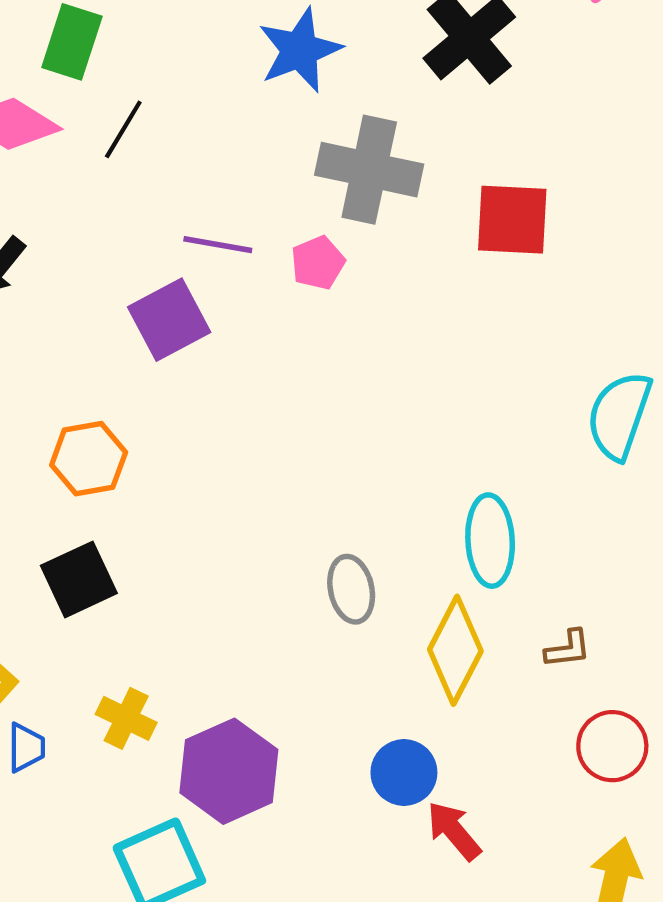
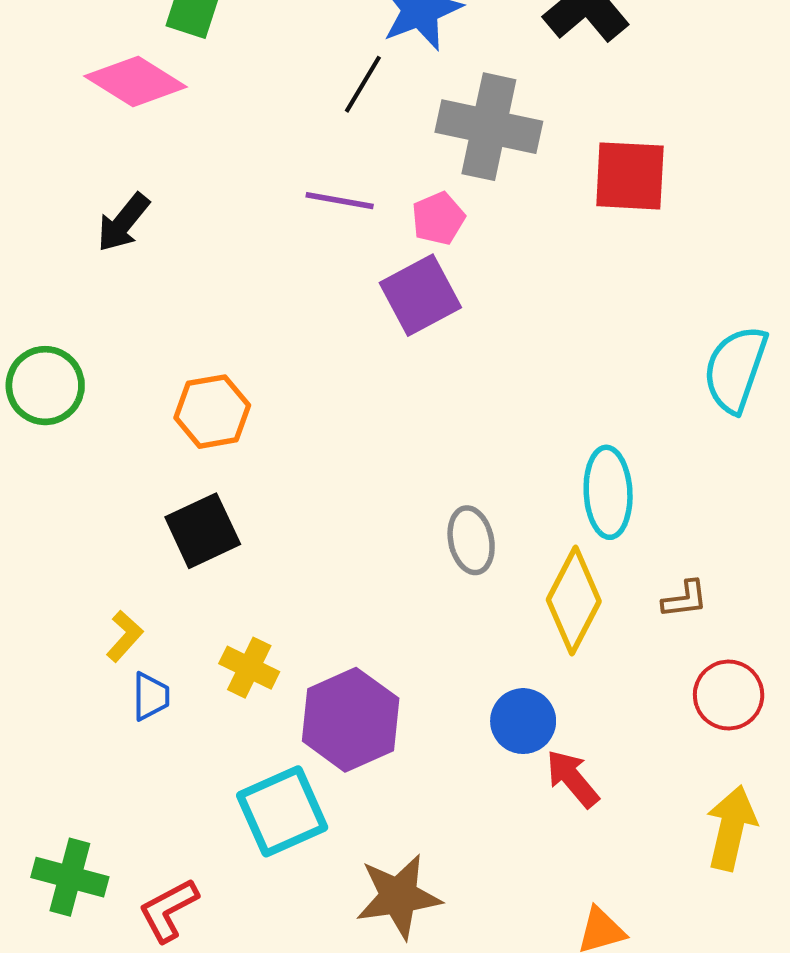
black line: (123, 129) -> (363, 84), moved
purple square: (169, 320) -> (420, 295), moved

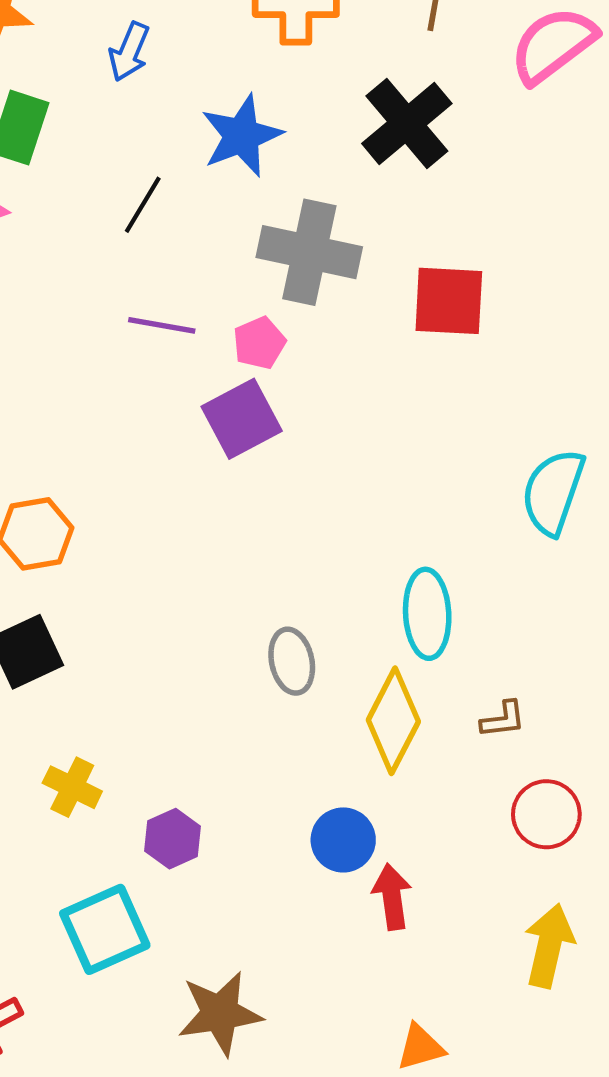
black line: (363, 84) -> (143, 205), moved
purple hexagon: (351, 720) -> (173, 839), size x0.6
red arrow: (572, 779) -> (392, 897), turned 32

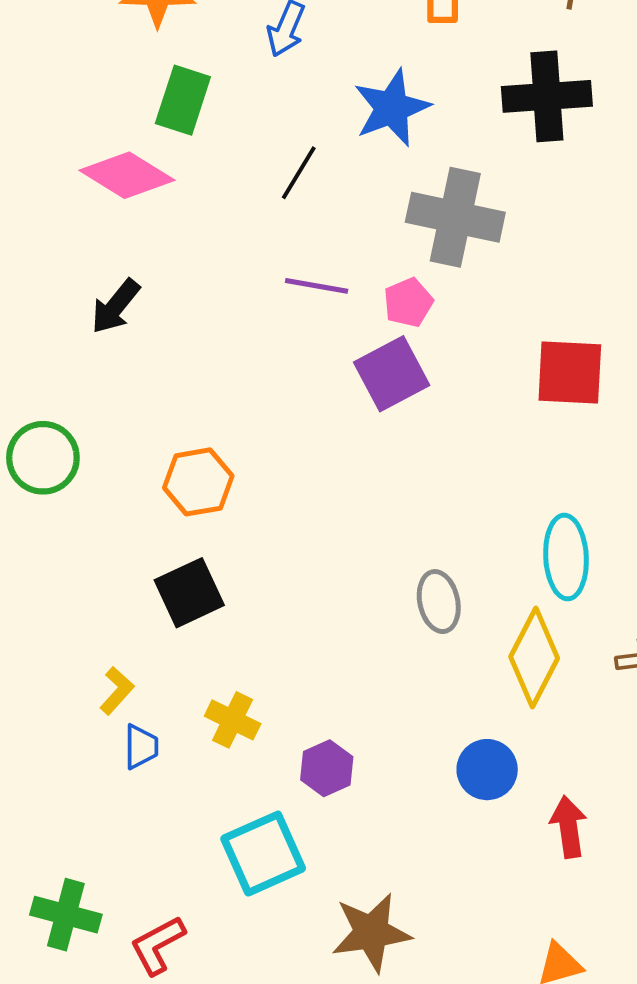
black cross: (407, 123) -> (547, 96), turned 36
red square: (449, 301) -> (570, 373), moved
red arrow: (392, 897) -> (569, 827), moved

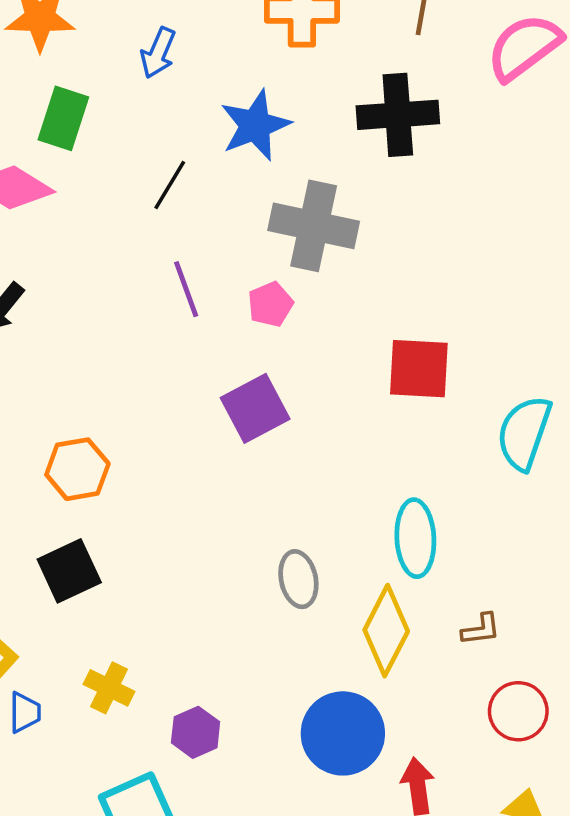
purple line: (317, 286) -> (186, 289), turned 60
purple square: (392, 374) -> (255, 408), moved
blue circle: (487, 770) -> (343, 733), size x1.5

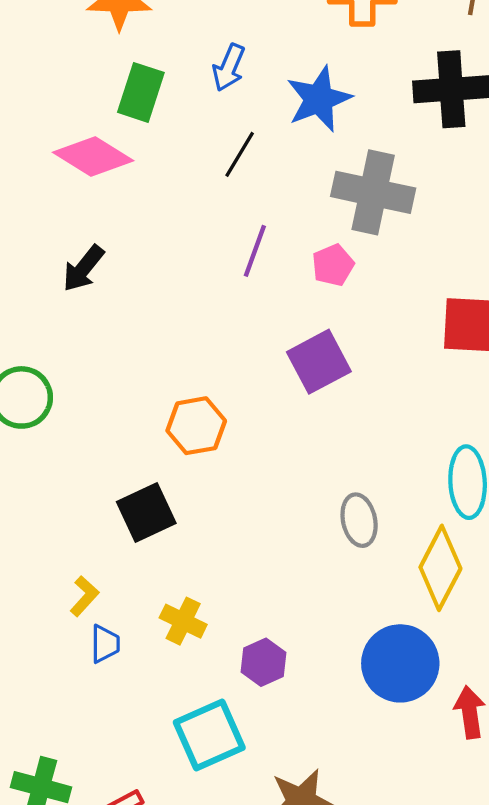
blue arrow: (158, 53) -> (229, 68), moved
purple line: (186, 289) -> (255, 251), turned 40
orange hexagon: (77, 469) -> (196, 426), moved

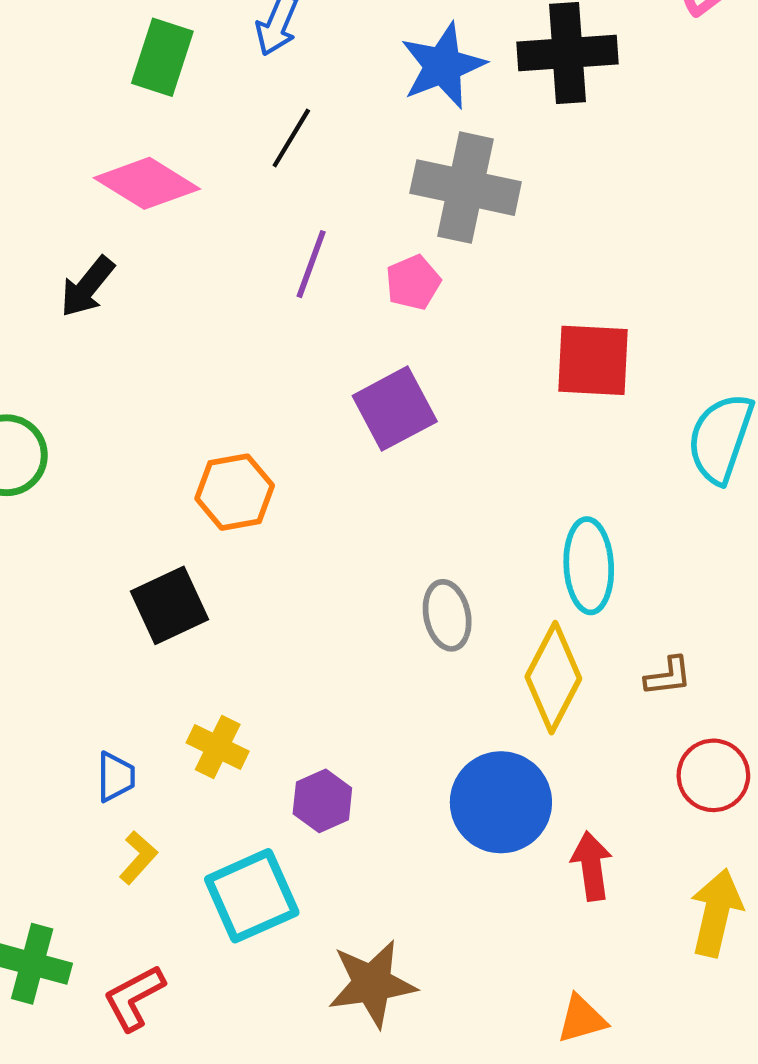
blue star: (319, 99) -> (443, 66), moved
pink diamond: (93, 157) -> (147, 183), moved
yellow L-shape: (84, 596) -> (138, 858), moved

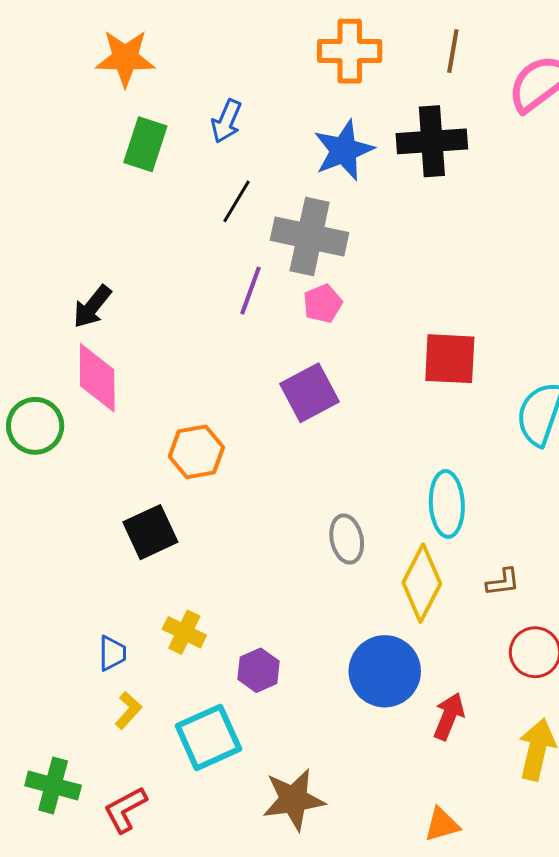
pink diamond: (147, 183) -> (97, 378), moved, turned 58
gray cross: (466, 188) -> (310, 236), moved
red arrow: (592, 866) -> (449, 716), turned 30

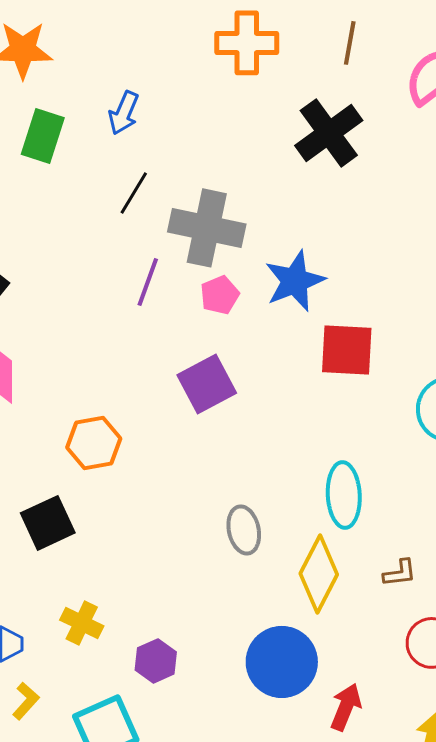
black cross: (432, 141) -> (329, 133), turned -32
blue star: (344, 150) -> (295, 281), moved

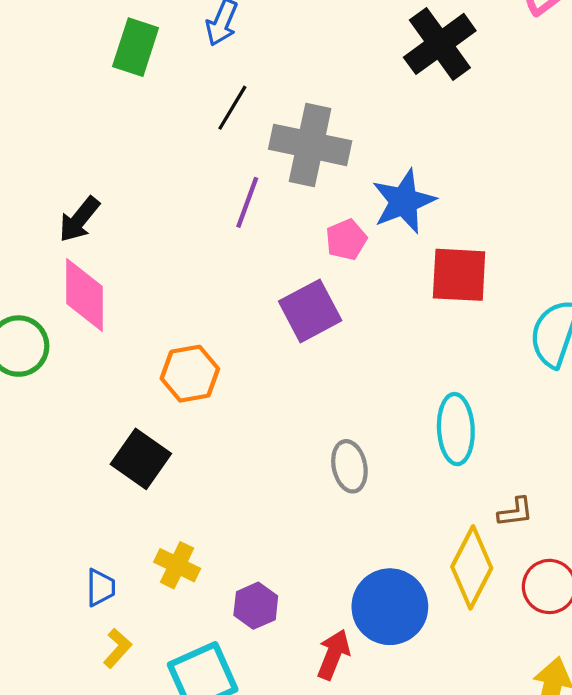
pink pentagon: (220, 295) -> (346, 240), moved
black square: (48, 523) -> (141, 459), turned -30
yellow diamond: (319, 574) -> (472, 567), moved
red arrow: (346, 707) -> (333, 655), moved

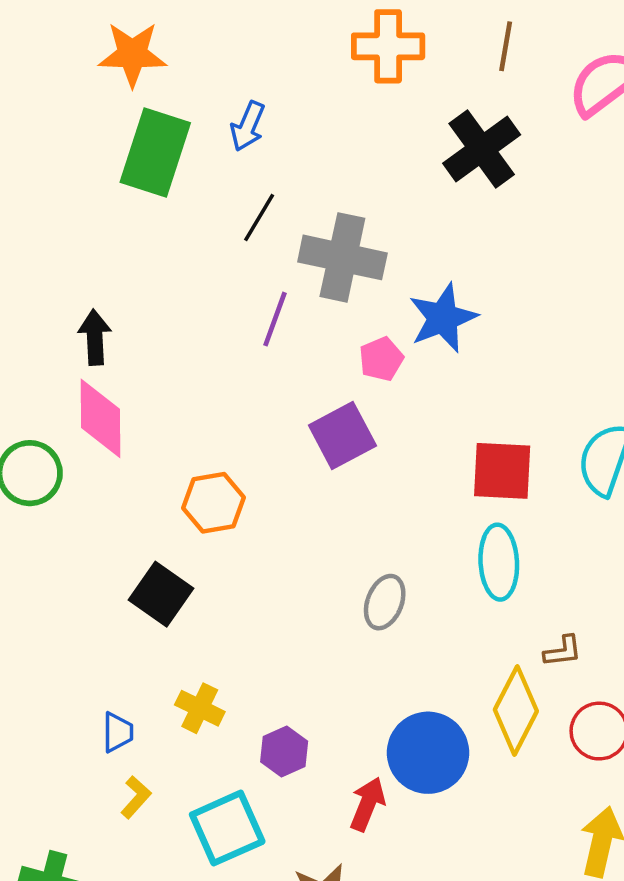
green rectangle: (136, 47) -> (155, 152), size x1.4
black arrow: (79, 219) -> (95, 337), turned 138
red square: (459, 275) -> (502, 471), moved
gray ellipse: (349, 466) -> (385, 602), turned 33

